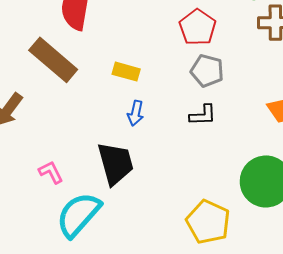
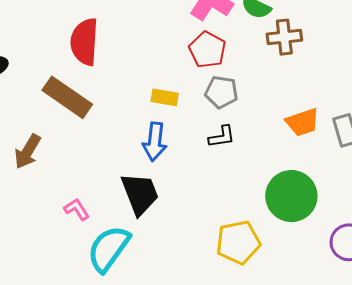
yellow rectangle: (126, 72) -> (165, 97), moved
blue arrow: (136, 113) -> (155, 142), size x1.5
yellow pentagon: (208, 222) -> (238, 242), turned -30

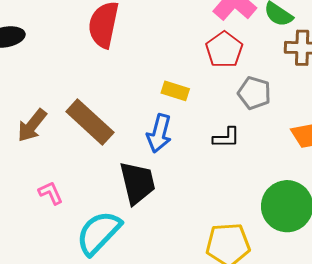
gray pentagon: (221, 92) -> (254, 93), moved
brown rectangle: (67, 97) -> (90, 122), moved
pink L-shape: (77, 209) -> (51, 193), moved

